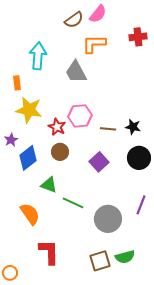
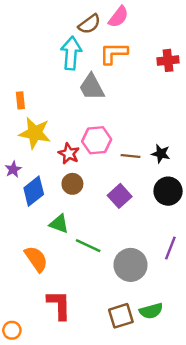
red cross: (138, 37) -> (168, 60), moved
cyan arrow: (38, 56) -> (71, 53), moved

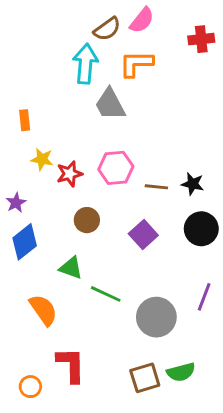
red cross: (168, 60) -> (201, 39), moved
yellow star: (35, 133) -> (42, 159), size x0.6
red star: (69, 154) -> (69, 174), moved, turned 30
blue diamond: (34, 191) -> (25, 242), moved
orange circle: (12, 330) -> (30, 387), moved

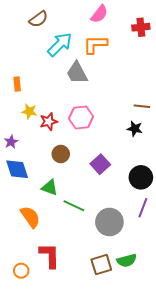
brown semicircle: (107, 29) -> (38, 19), moved
cyan arrow: (85, 64) -> (60, 44), turned 40
brown line: (156, 187) -> (142, 106), moved
black circle: (201, 229) -> (141, 177), moved
blue diamond: (25, 242) -> (17, 169), turned -70

